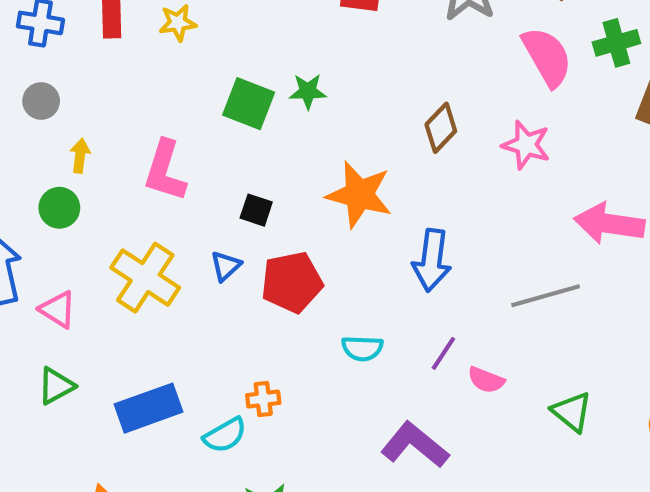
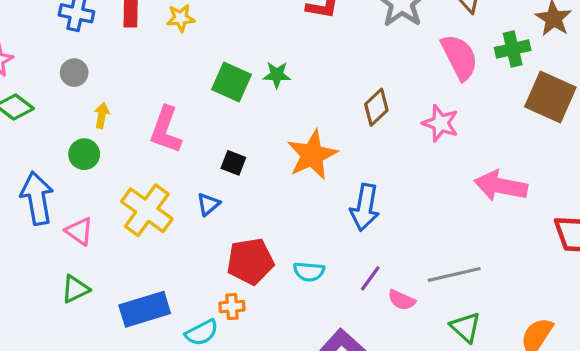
orange star: (359, 195) -> (312, 155), turned 30
red pentagon: (292, 282) -> (250, 261), moved
gray line: (546, 296) -> (454, 274), moved

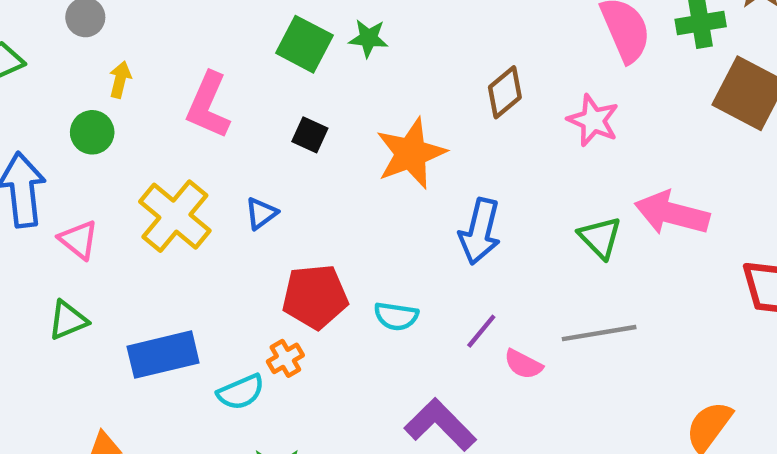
black square: (233, 163) -> (310, 135), moved
orange cross: (232, 307) -> (285, 358), turned -30
green triangle: (466, 327) -> (600, 238), moved

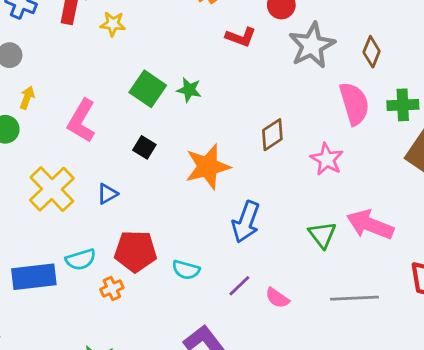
gray line: (599, 333) -> (355, 298), moved
pink semicircle: (523, 364) -> (277, 298), moved
cyan semicircle: (241, 392) -> (81, 259), moved

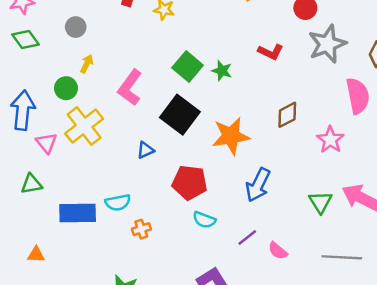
red L-shape: (241, 37) -> (271, 52), moved
black square: (144, 147) -> (180, 115), size x2.0
yellow cross: (52, 189) -> (84, 126), moved
red pentagon: (136, 251) -> (190, 183), moved

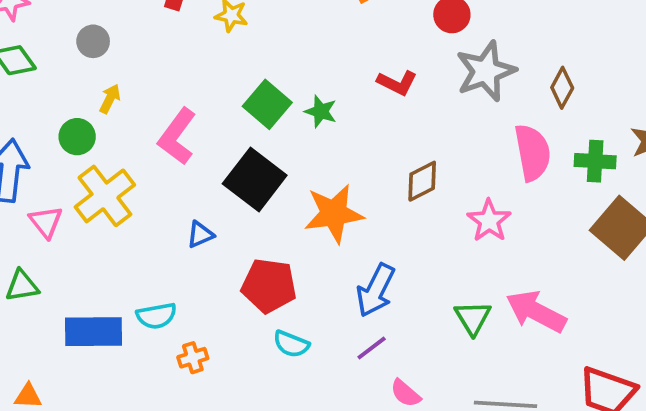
purple line: (247, 237) -> (372, 348), moved

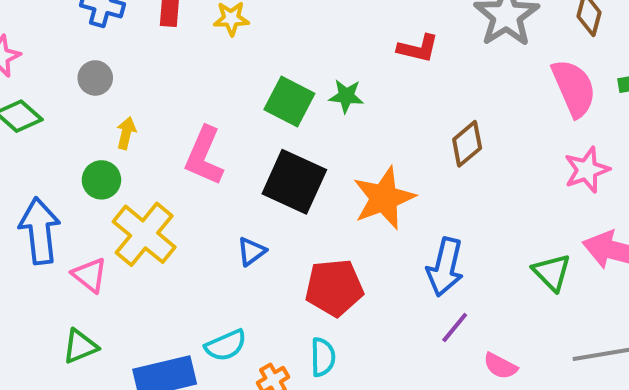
pink star: (489, 221) -> (587, 170), moved, turned 30
cyan semicircle: (291, 344) -> (323, 357), moved, turned -99

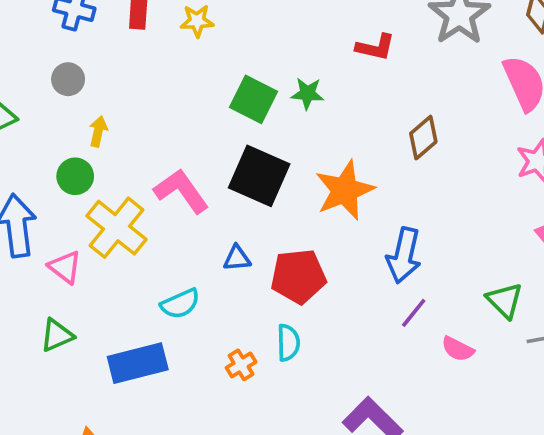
pink L-shape: (204, 156) -> (181, 191), moved, turned 122
blue triangle: (251, 251) -> (237, 258), moved, turned 32
green triangle: (552, 272) -> (505, 301), moved
cyan semicircle: (226, 345) -> (180, 304), moved

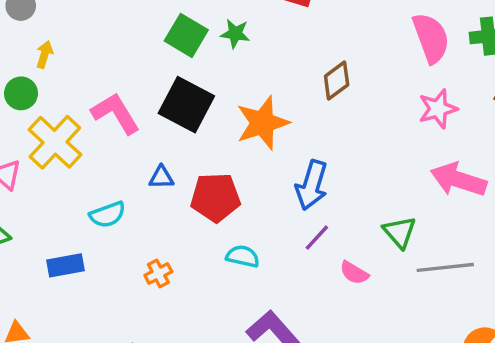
cyan semicircle: (288, 343) -> (243, 256), moved, turned -80
blue rectangle: (138, 363) -> (65, 265), size x0.7

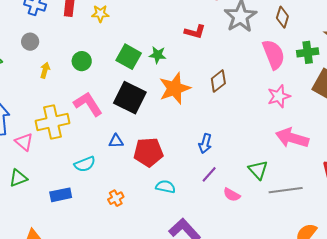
green circle: (21, 93) -> (82, 61), moved
orange star: (262, 123) -> (175, 88), moved
yellow cross: (55, 142) -> (52, 122), turned 36
blue arrow: (312, 185) -> (205, 143), size x0.7

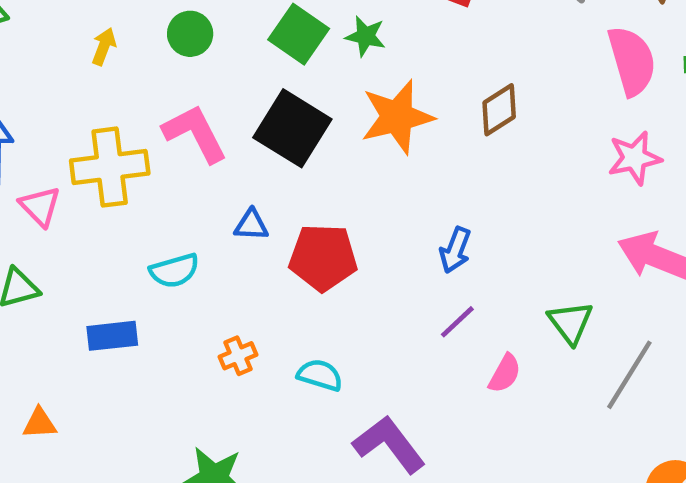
cyan semicircle: (165, 187) -> (320, 375), moved
gray line: (286, 190) -> (629, 375), turned -56
pink semicircle: (232, 195) -> (505, 373), turned -96

